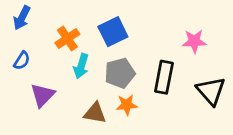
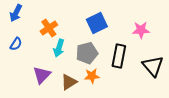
blue square: (113, 32) -> (97, 23), moved
purple triangle: (43, 95) -> (42, 75), moved
brown triangle: (95, 113) -> (69, 82), turned -42

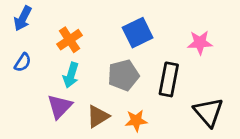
cyan arrow: (59, 48) -> (71, 75), moved
black triangle: (153, 66) -> (208, 112), moved
orange star: (92, 76) -> (136, 121), moved

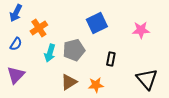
orange cross: (69, 40) -> (39, 28), moved
gray pentagon: (123, 75) -> (74, 50), moved
black rectangle: (169, 79) -> (111, 59), moved, size x0.6
purple triangle: (60, 106) -> (16, 75), moved

